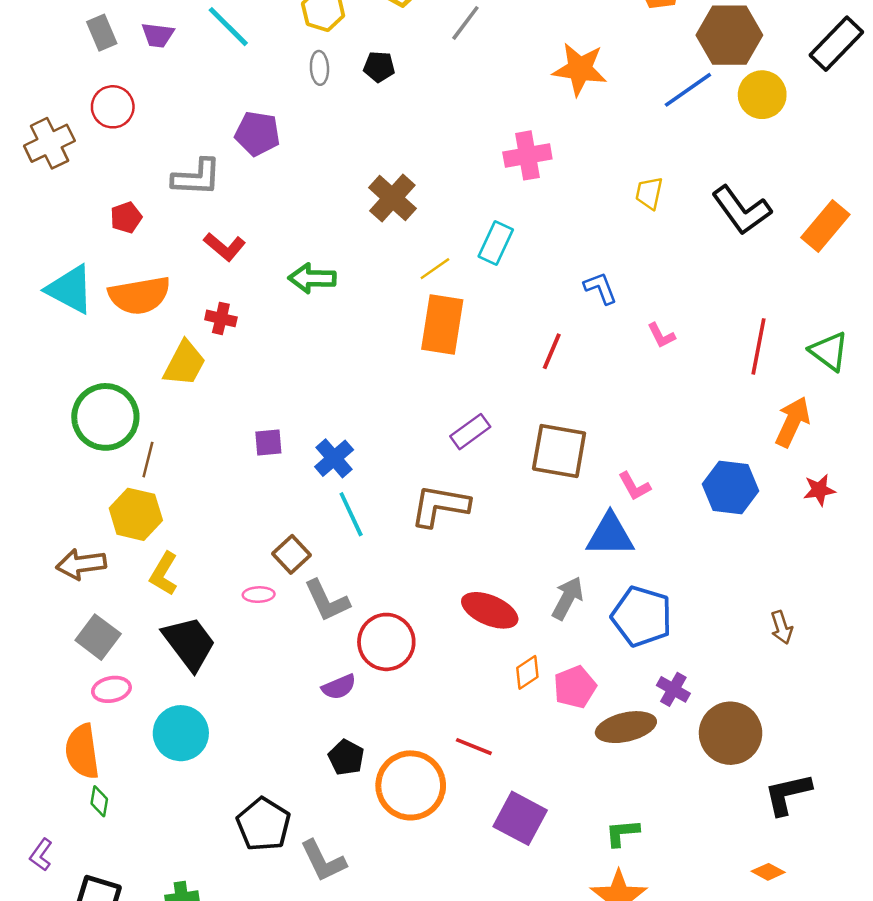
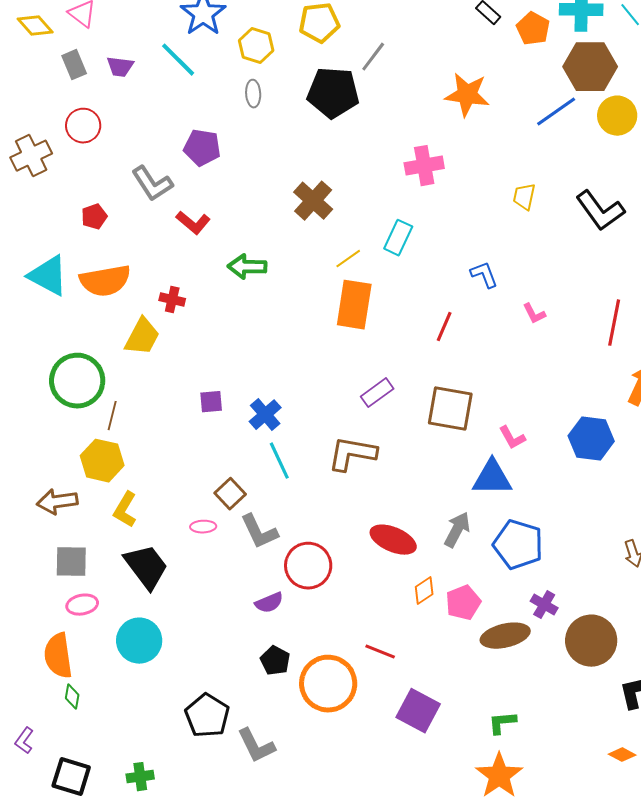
black pentagon: (379, 67) -> (333, 93), moved, size x2.0
gray L-shape: (197, 177) -> (152, 184), turned 54
red L-shape: (225, 247) -> (193, 223), moved
gray square: (98, 637) -> (71, 562), turned -36

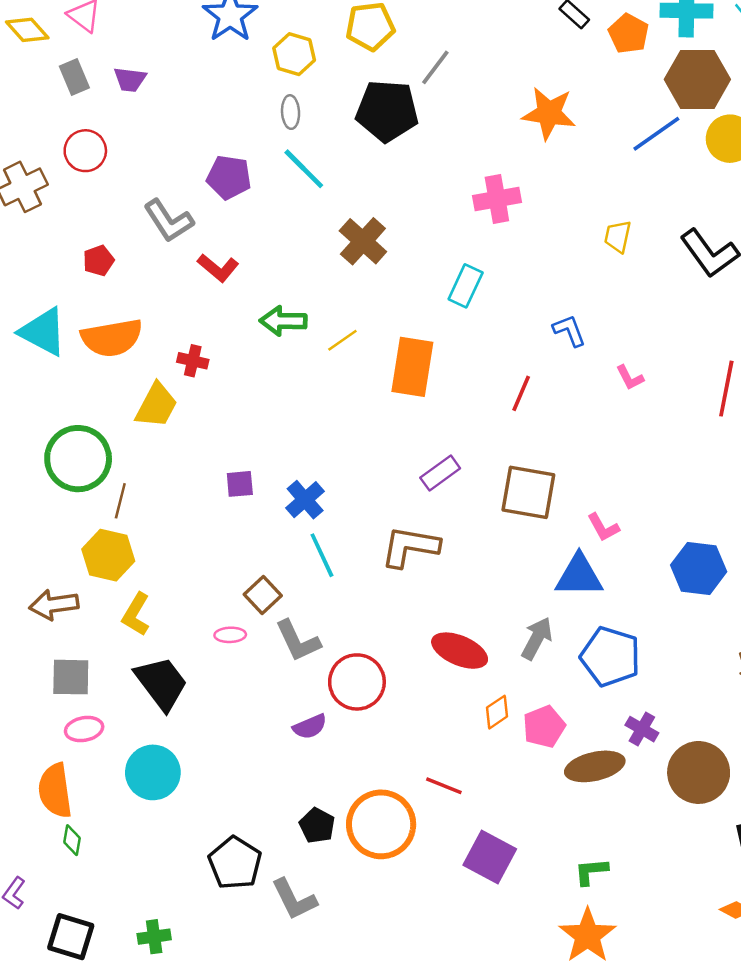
cyan line: (178, 60) -> (304, 169), moved
yellow line: (348, 259) -> (342, 340), moved
blue hexagon: (591, 439) -> (699, 568), moved
black pentagon: (275, 661) -> (317, 826), moved

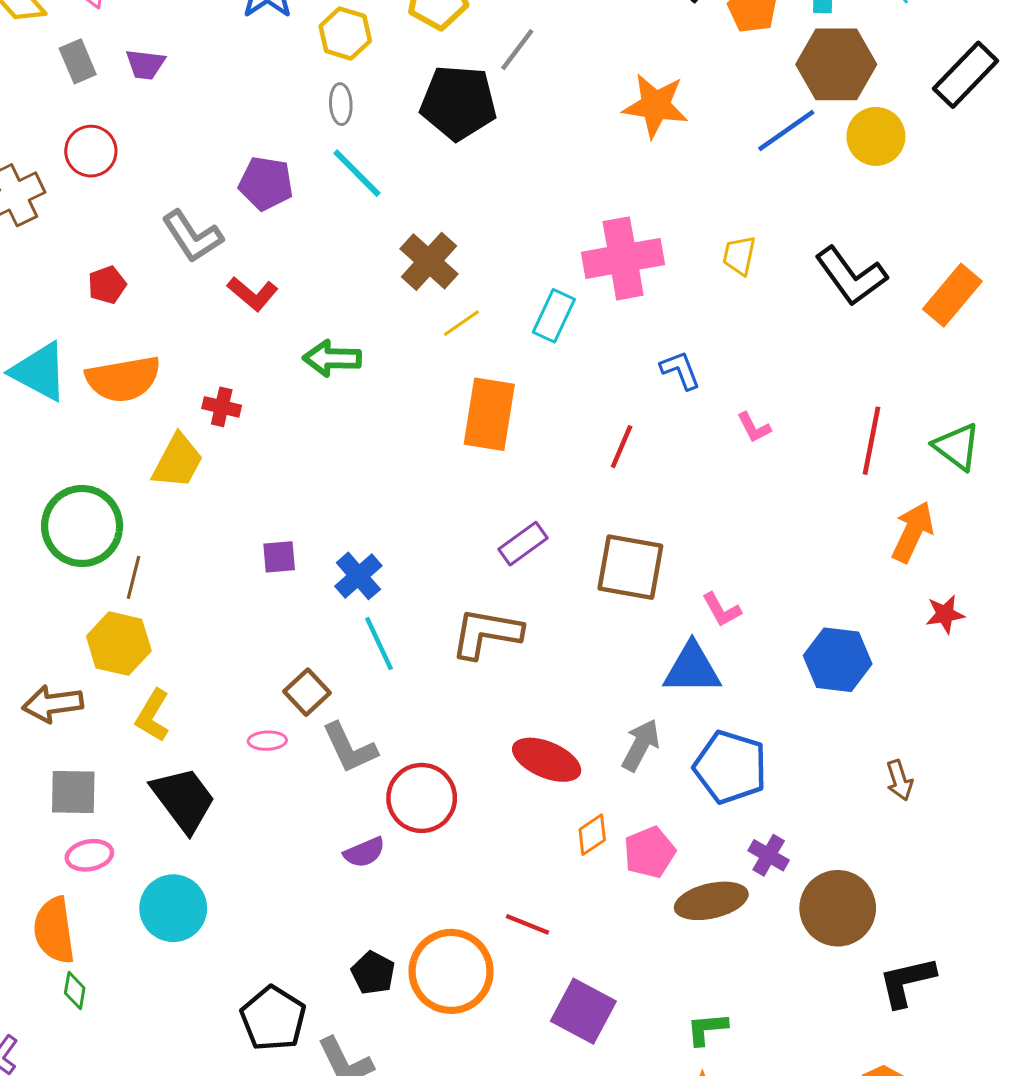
pink cross: (497, 199) -> (623, 258), moved, size x1.4
yellow line: (342, 340) -> (461, 323), moved

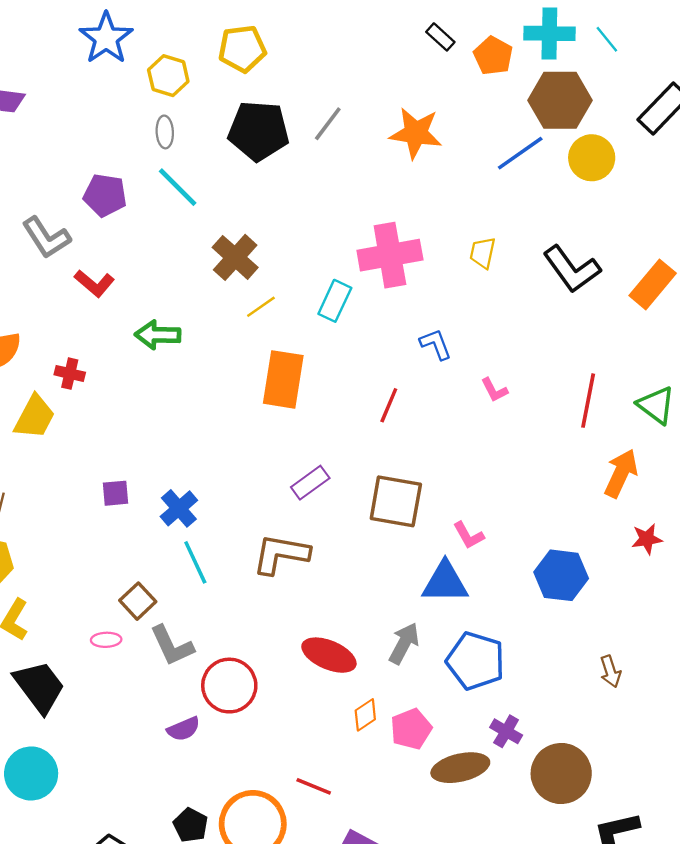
gray line: (517, 50) -> (328, 124), moved

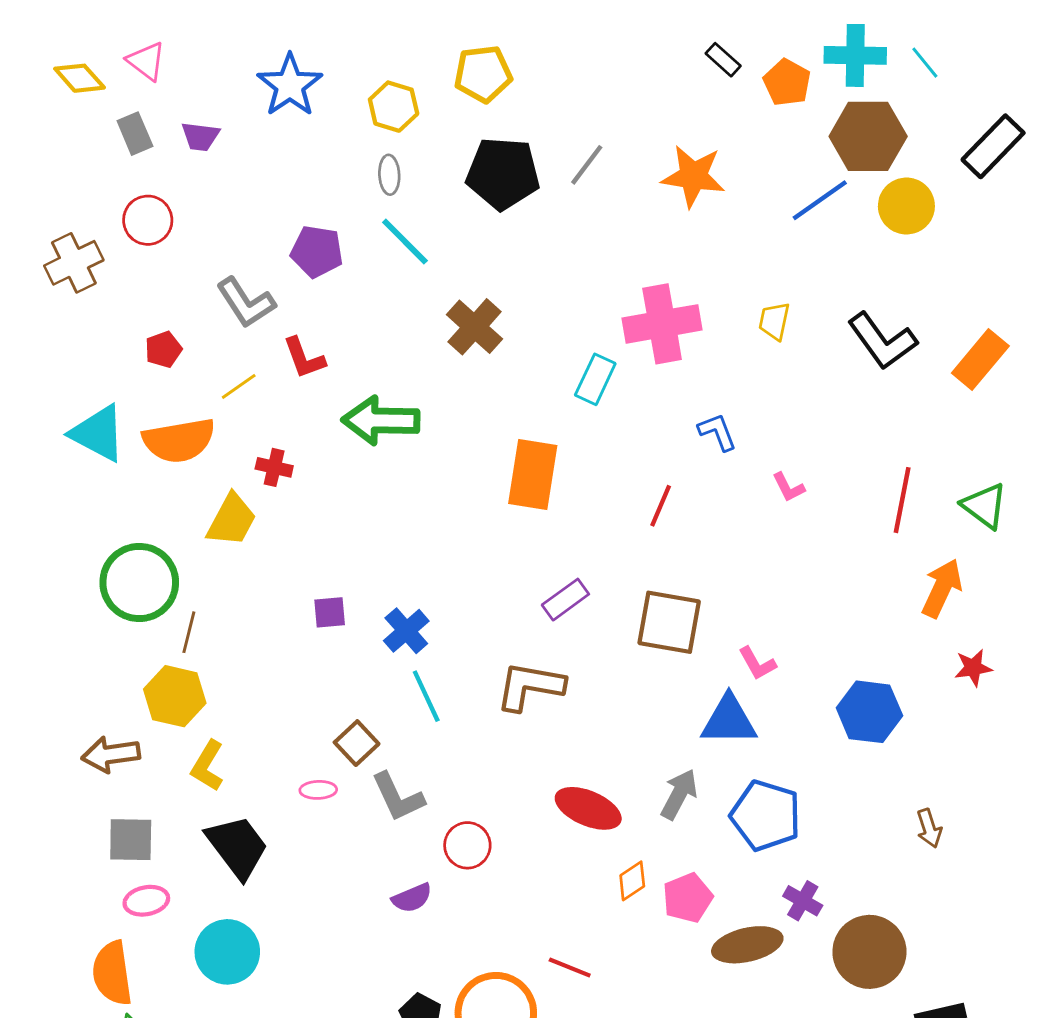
blue star: (106, 38) -> (290, 85), moved
red L-shape: (94, 283) -> (304, 358), turned 30
yellow line: (261, 307) -> (239, 386), moved
green arrow: (158, 335) -> (381, 421), size x1.4
red circle: (229, 686) -> (467, 845), size x0.7

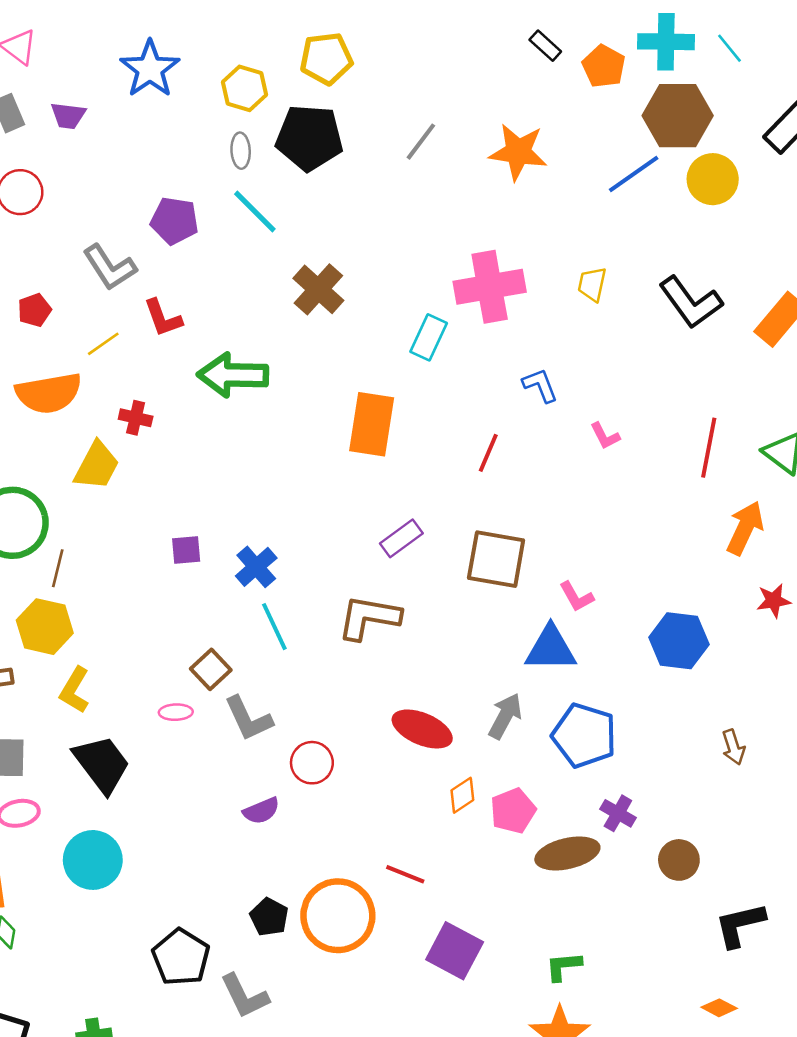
black pentagon: (503, 173) -> (309, 138), moved
brown circle: (869, 952) -> (679, 860), size x0.6

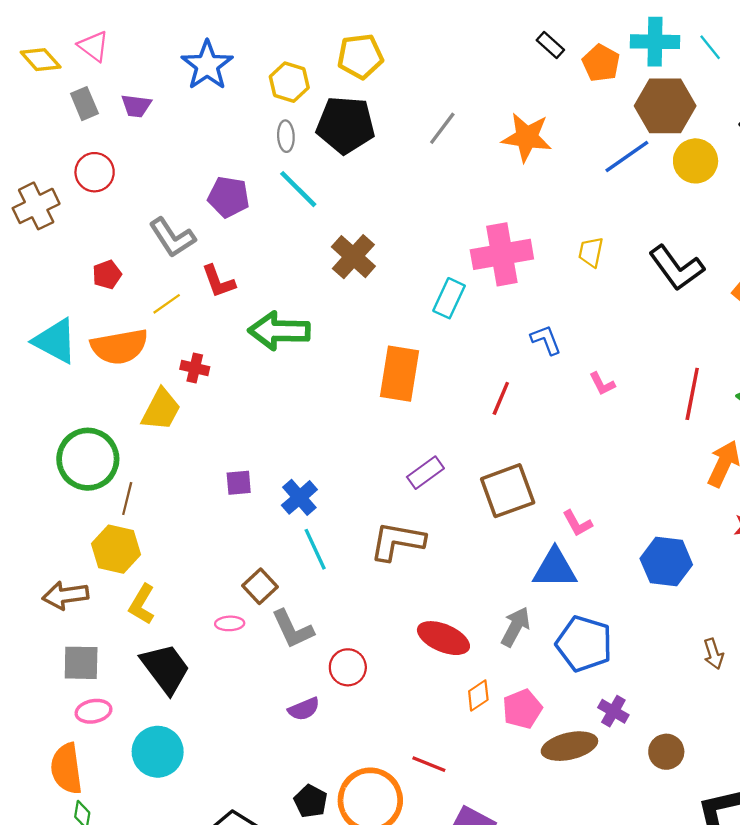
brown square: (496, 559) -> (508, 491), turned -30

